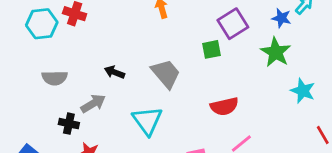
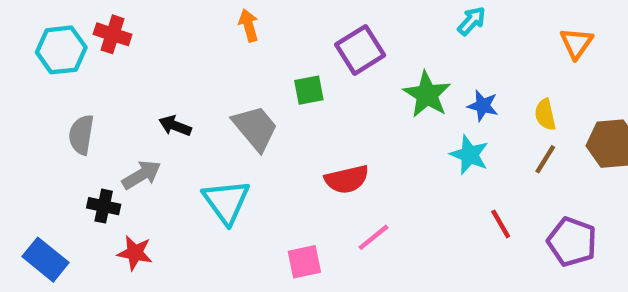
blue star: (281, 18) -> (483, 106), moved
green square: (211, 49) -> (309, 90), moved
gray semicircle: (55, 78) -> (81, 135), turned 100

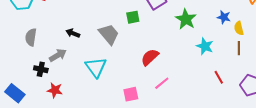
blue star: (483, 106) -> (224, 17), moved
brown line: (545, 159) -> (239, 48), turned -32
red semicircle: (347, 179) -> (150, 57), turned 150

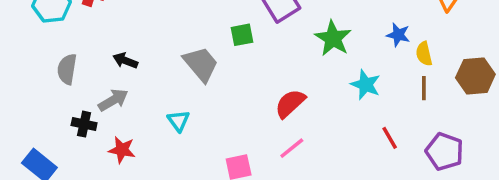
black arrow: (73, 33) -> (125, 61), moved
red semicircle: (150, 57) -> (290, 103), moved
cyan triangle: (96, 67) -> (179, 121), size x0.6
red star: (55, 90) -> (122, 150), moved

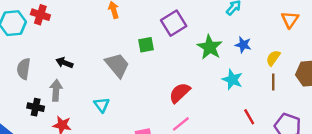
blue star: (398, 35) -> (243, 45), moved
yellow semicircle: (424, 54) -> (273, 58), turned 49
gray arrow: (113, 100) -> (56, 90), turned -55

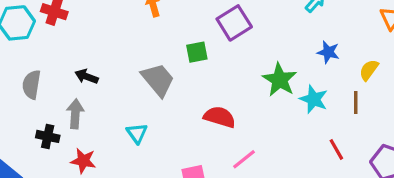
green star: (210, 47) -> (280, 80), moved
brown line: (273, 82) -> (356, 102), moved
red semicircle: (180, 93) -> (220, 117), moved, turned 60

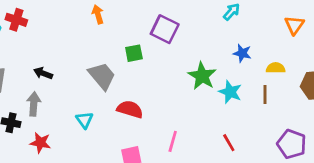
purple square: (234, 23) -> (165, 29), turned -32
yellow semicircle: (369, 70) -> (276, 68), turned 54
red semicircle: (220, 117) -> (130, 109), moved
red line: (336, 149) -> (229, 143), moved
pink line: (244, 159) -> (173, 141), turned -35

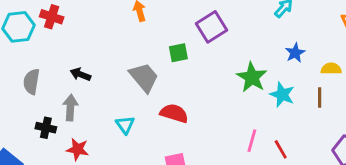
purple square: (165, 29) -> (212, 27), turned 32
blue star: (242, 53) -> (295, 53), turned 30
pink line: (173, 141) -> (252, 141), moved

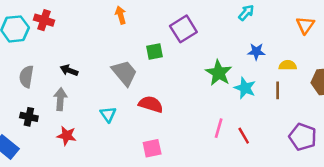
blue star: (295, 53) -> (256, 52), turned 30
black cross: (46, 128) -> (29, 117), moved

